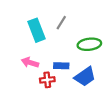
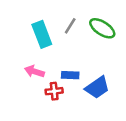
green ellipse: (89, 44) -> (102, 28), moved, turned 40

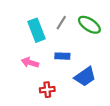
blue rectangle: (70, 75) -> (62, 56), moved
red cross: (54, 91) -> (47, 90), moved

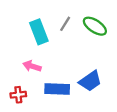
blue rectangle: (62, 56) -> (57, 89), moved, size x1.5
red cross: (47, 90) -> (18, 95), moved

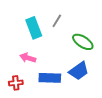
green ellipse: (95, 26) -> (83, 42), moved

